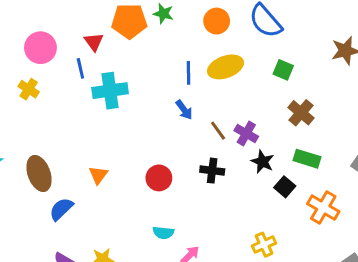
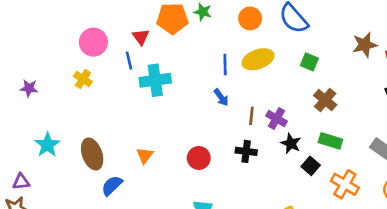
brown line: (218, 131) -> (251, 116), turned 42

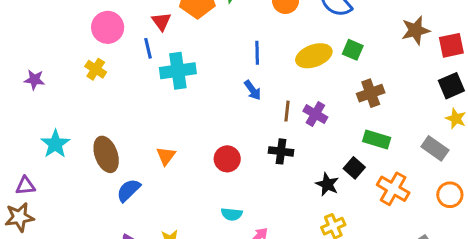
yellow ellipse: (258, 59) -> (314, 56), moved
brown cross: (325, 100) -> (371, 93), turned 30
black star: (291, 143) -> (327, 184), moved

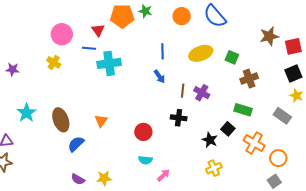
blue line: (148, 48) -> (89, 48), turned -72
green square: (353, 50) -> (232, 57), moved
brown cross: (371, 93) -> (249, 79), moved
red circle: (227, 159) -> (143, 132), moved
orange circle: (450, 195) -> (278, 158), moved

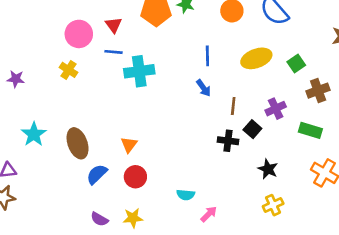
red triangle: (98, 30) -> (114, 25), moved
green square: (232, 57) -> (296, 64), turned 32
purple cross: (202, 93) -> (276, 109), moved, turned 35
black square: (228, 129) -> (252, 129), moved
red circle: (143, 132) -> (135, 177), moved

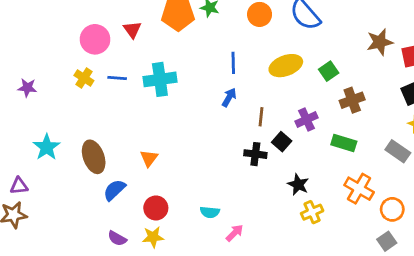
blue line: (114, 52) -> (117, 78), moved
blue arrow: (204, 88) -> (229, 97), turned -114
red circle: (135, 177) -> (156, 208), moved
yellow cross: (273, 205) -> (312, 212), moved

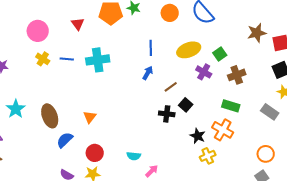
pink circle: (95, 39) -> (38, 31), moved
brown line: (261, 117) -> (171, 87), turned 48
purple cross: (307, 119) -> (204, 72), moved, turned -35
orange cross: (359, 189) -> (223, 130), moved

